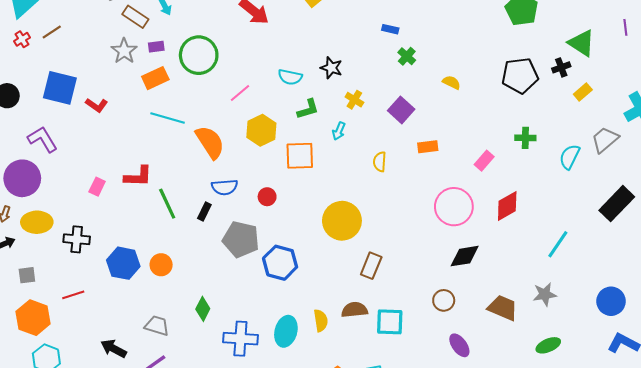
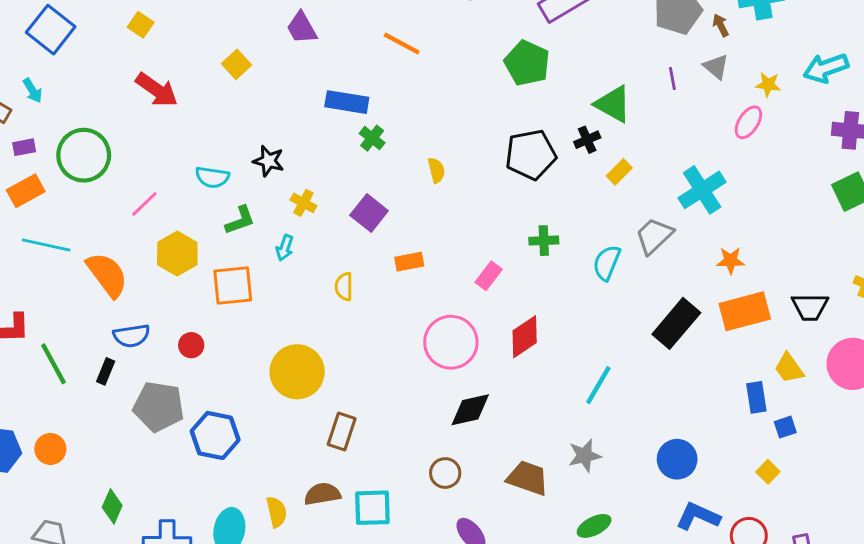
blue rectangle: (390, 29) -> (347, 102), size x1.8
yellow semicircle: (451, 82) -> (436, 170), turned 54

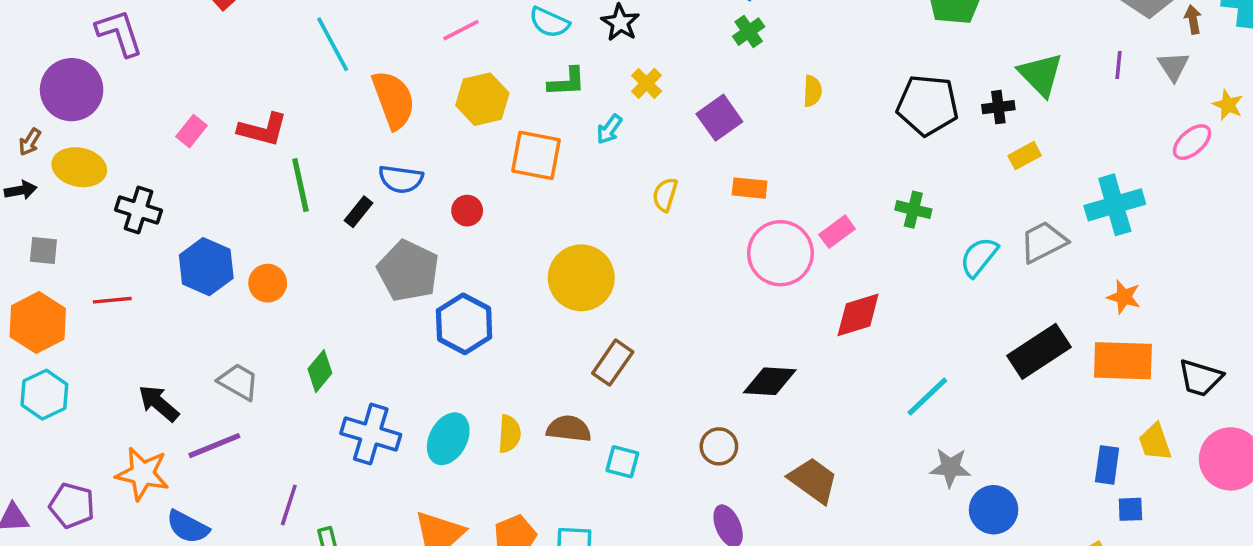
cyan line: (46, 245) -> (333, 44), turned 33
pink circle: (451, 342) -> (780, 253), moved
gray star: (585, 456) -> (950, 468), moved
cyan square: (372, 508) -> (622, 462), size x0.7

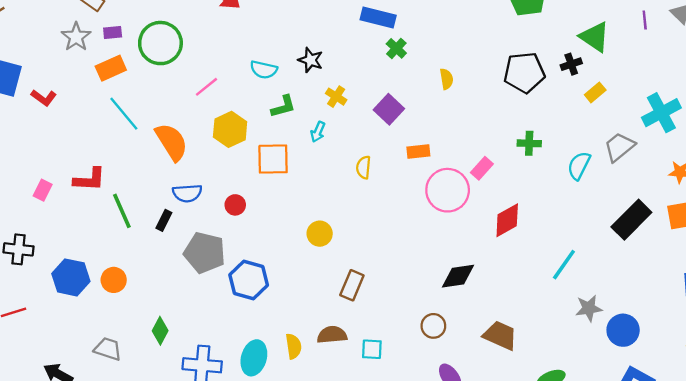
yellow circle: (581, 278) -> (320, 234), size x0.6

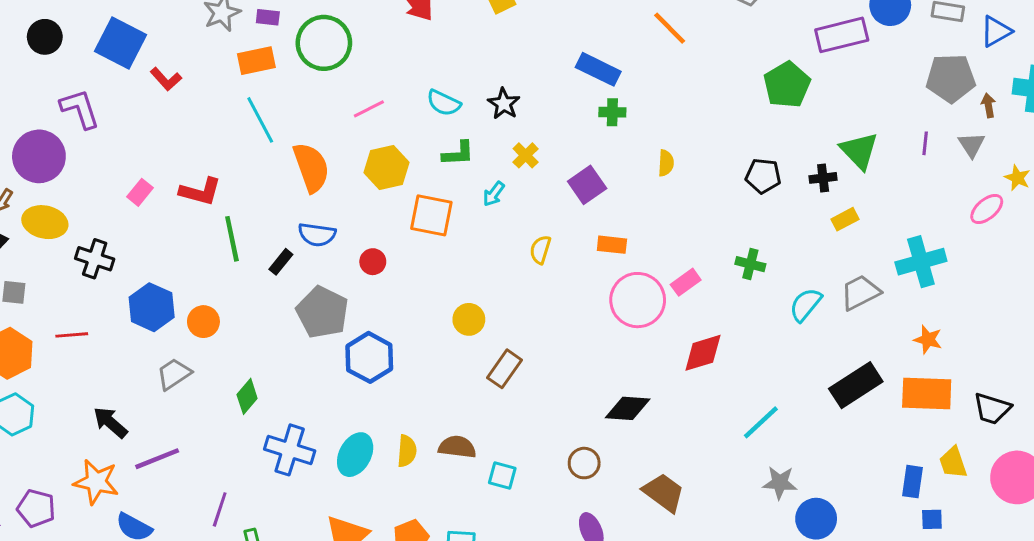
green cross: (396, 48) -> (612, 112), turned 36
black pentagon: (524, 73) -> (763, 176), size x0.7
brown rectangle: (352, 285) -> (505, 369), moved
gray trapezoid: (108, 349) -> (174, 374), moved, turned -64

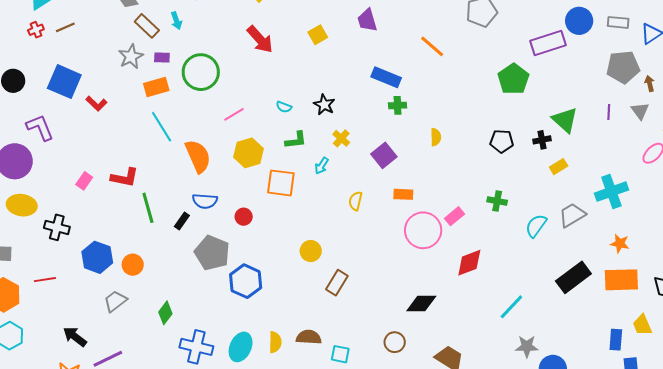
cyan semicircle: (444, 103) -> (284, 107), size x0.7

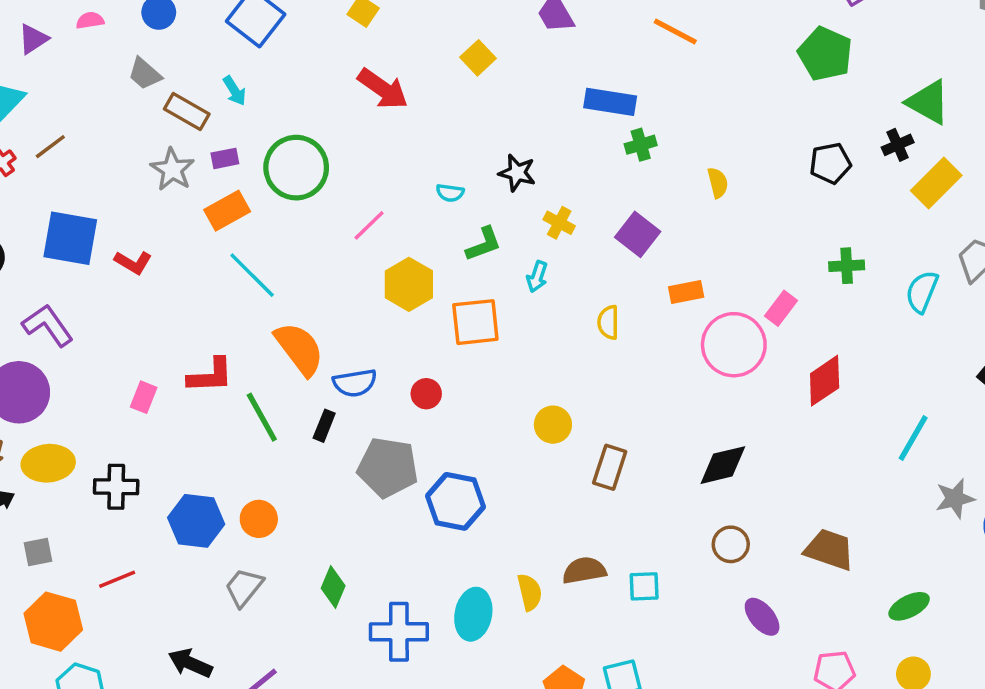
orange semicircle: (198, 156) -> (299, 349), moved
yellow rectangle: (559, 167) -> (936, 183), size x1.6
black diamond: (421, 303) -> (723, 465), moved

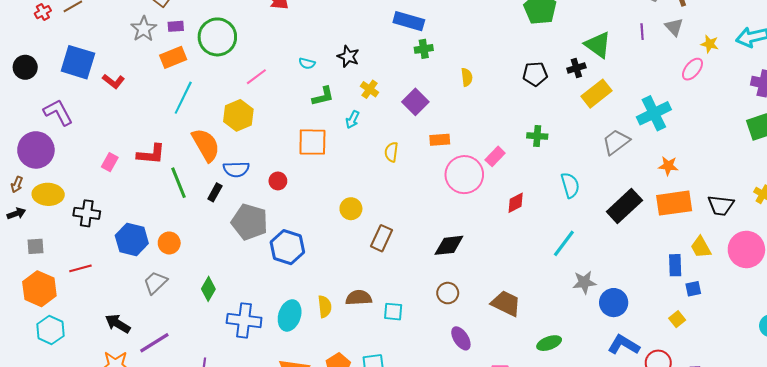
cyan line: (252, 275) -> (183, 98), turned 64
yellow hexagon: (409, 284) -> (238, 115), moved
cyan semicircle: (922, 292) -> (570, 185), moved, turned 135
red diamond: (825, 381) -> (516, 203), size x0.7

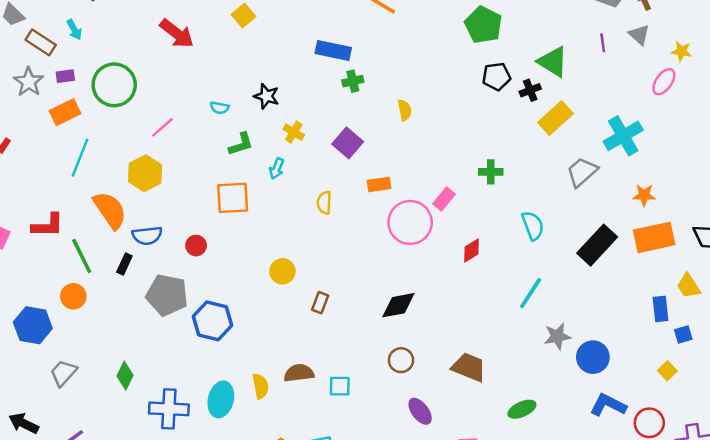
black pentagon: (535, 74) -> (496, 76), moved
brown rectangle: (381, 238) -> (320, 303), size x0.7
orange circle: (169, 243) -> (73, 296), moved

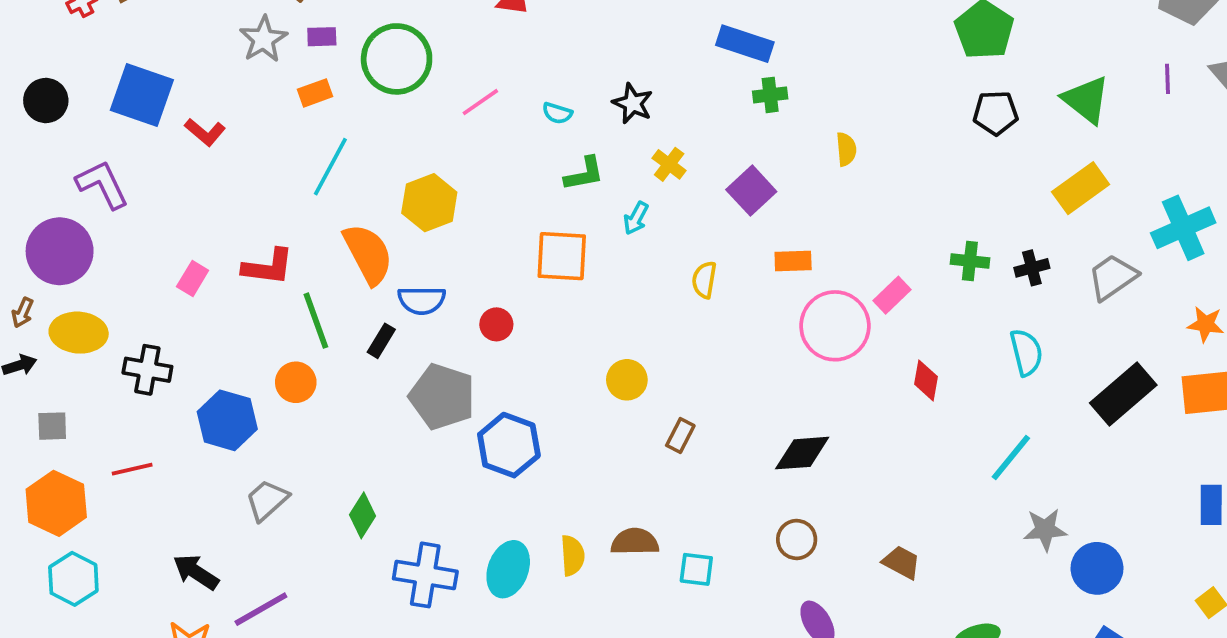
black cross: (530, 90) -> (1032, 268), moved
orange rectangle: (65, 112) -> (315, 93), size x0.7
pink line: (162, 127) -> (480, 102), moved
red diamond: (471, 250) -> (926, 380), turned -55
brown trapezoid: (469, 367) -> (901, 562), size x0.7

